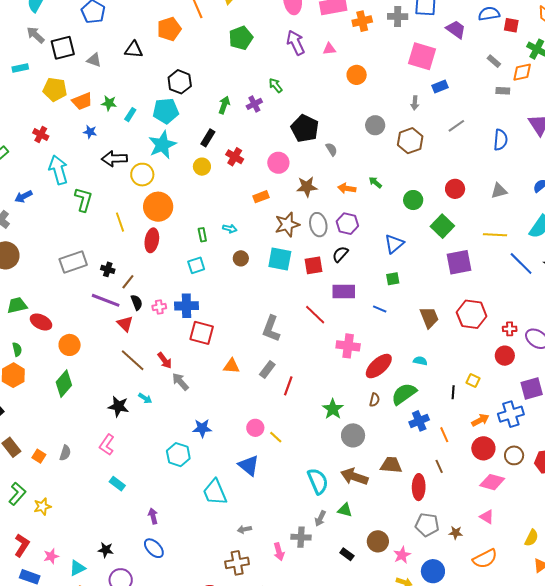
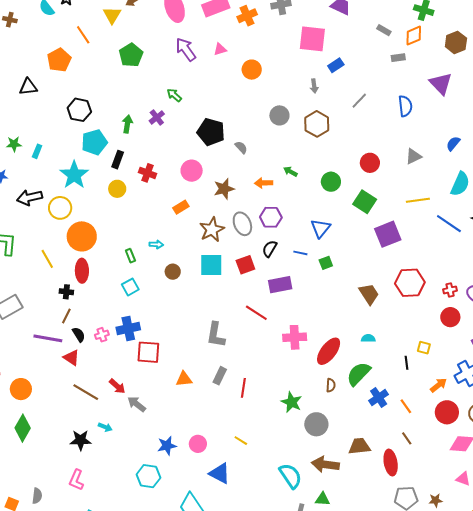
cyan pentagon: (166, 111) -> (94, 142), moved
black cross: (108, 269) -> (66, 292), moved
blue line: (380, 309) -> (300, 253), moved
pink circle: (255, 428) -> (198, 444), moved

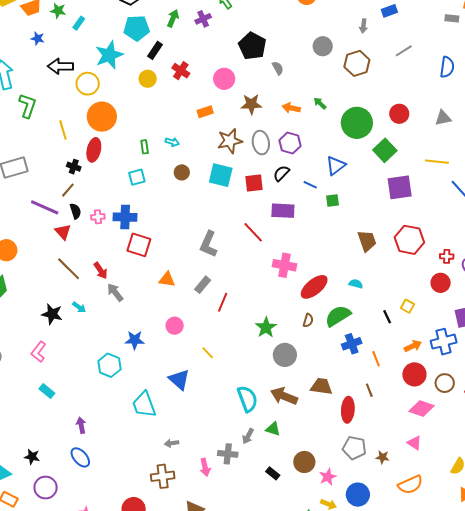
green circle: (331, 182) -> (357, 123), size x1.6
black line: (407, 363) -> (387, 317), turned -32
pink circle: (198, 444) -> (175, 326), moved

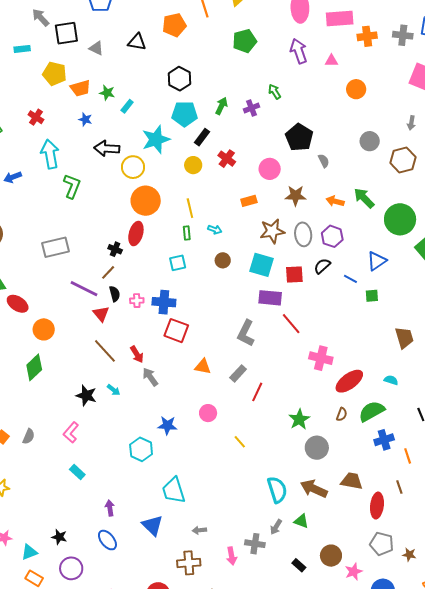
green arrow: (320, 103) -> (364, 198), size x1.6
yellow line: (63, 130) -> (190, 208), moved
purple rectangle: (283, 211) -> (270, 298), moved
blue triangle: (179, 380) -> (153, 525), moved

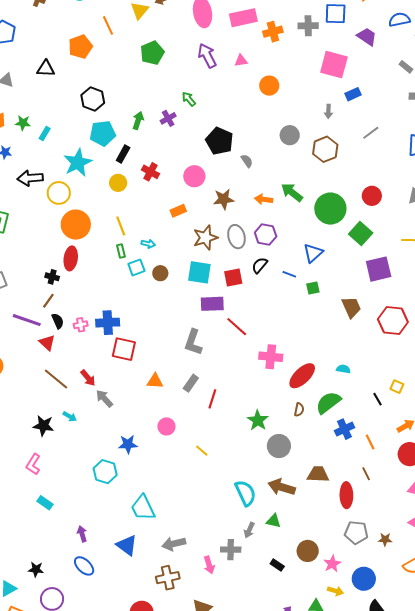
cyan square: (178, 263) -> (136, 267), moved
brown trapezoid: (404, 338) -> (351, 307), moved
gray arrow: (199, 530) -> (174, 544), size x1.6

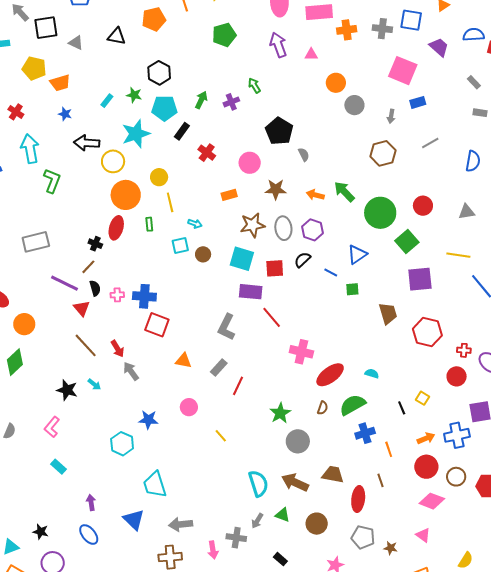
green star: (23, 123) -> (134, 95), moved
gray circle: (290, 135) -> (354, 105), moved
yellow circle: (118, 183) -> (159, 177), moved
green rectangle: (121, 251) -> (149, 224), moved
brown circle: (308, 551) -> (317, 524), moved

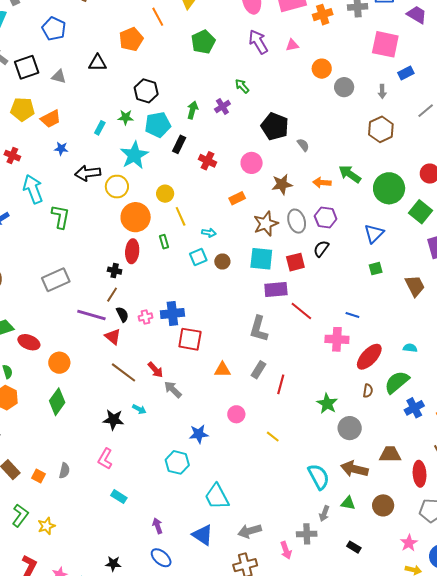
blue line: (331, 272) -> (352, 315), moved

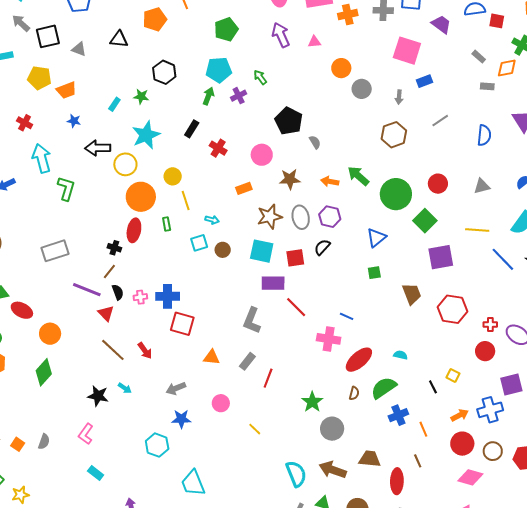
cyan pentagon: (158, 125) -> (219, 70), moved
gray arrow: (173, 389) -> (176, 388), moved, turned -72

